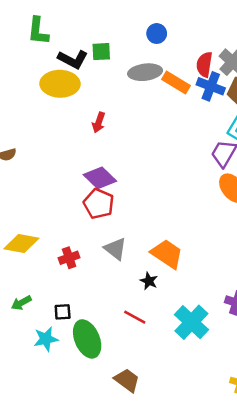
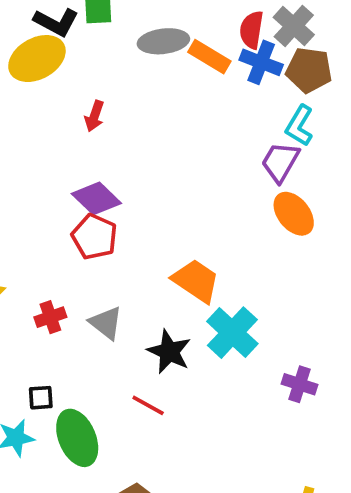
yellow ellipse: (60, 84) -> (37, 59), turned -30
gray triangle: (115, 249) -> (106, 323), moved
orange trapezoid: (167, 254) -> (196, 281), moved
black star: (149, 281) -> (169, 352), size x1.6
cyan cross: (191, 322) -> (232, 333), moved

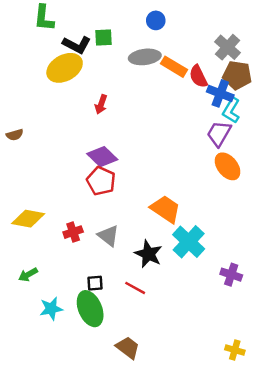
red semicircle: (252, 30) -> (198, 76), moved, turned -35
blue cross: (261, 62) -> (220, 93), moved
black square: (41, 398) -> (95, 283), moved

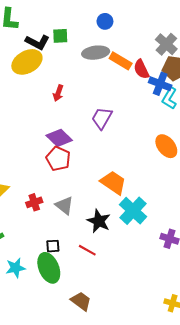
purple trapezoid: (219, 134) -> (102, 118), moved

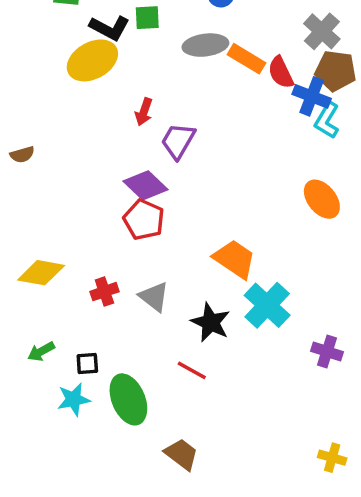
purple trapezoid: (102, 118) -> (178, 141), moved
black square: (53, 246) -> (87, 363), moved

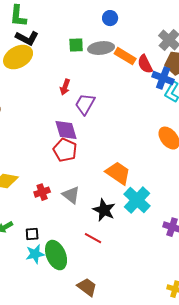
green square: (147, 18) -> (76, 45), moved
black L-shape: (110, 28) -> (27, 38), moved
yellow ellipse: (92, 60) -> (18, 57), moved
purple diamond: (146, 185) -> (66, 130), turned 30
cyan star: (74, 399) -> (35, 254), moved

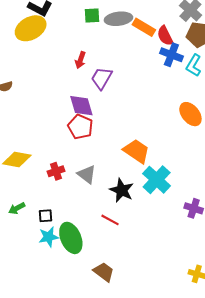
blue cross: (163, 78) -> (171, 55), moved

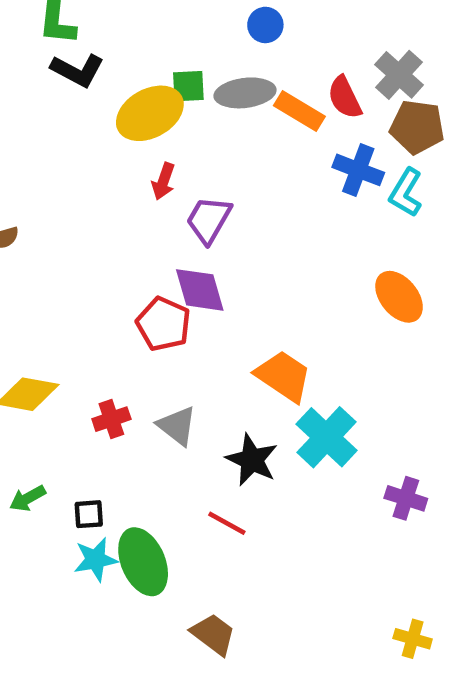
yellow ellipse: (31, 28) -> (150, 113), moved
red semicircle: (165, 36) -> (345, 97), moved
purple diamond: (81, 106) -> (200, 290), moved

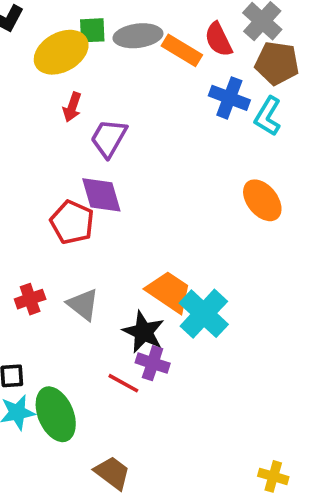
orange trapezoid: (284, 376) -> (169, 292), moved
purple cross: (406, 498) -> (153, 363), moved

